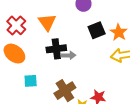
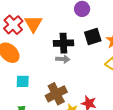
orange triangle: (47, 22) -> (33, 24), moved
black cross: (56, 49) -> (63, 43), moved

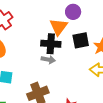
orange triangle: (33, 24) -> (59, 27), moved

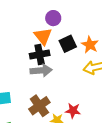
gray arrow: (48, 60) -> (41, 70), size x1.5

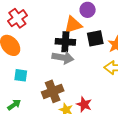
orange triangle: (43, 36) -> (73, 25), turned 36

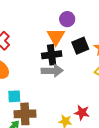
orange triangle: (73, 25) -> (56, 37), turned -30
brown cross: (53, 91) -> (25, 114), moved, turned 30

